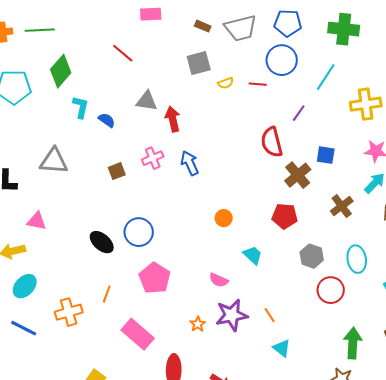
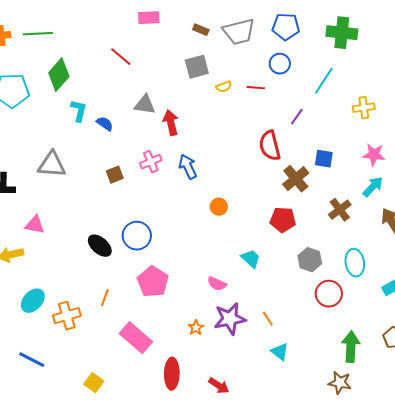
blue circle: (282, 60) -> (280, 64), size x0.7
yellow cross: (366, 104) -> (364, 108), size x0.7
orange circle: (224, 218) -> (219, 207), moved
cyan ellipse: (25, 286) -> (33, 301), moved
blue line: (24, 328) -> (32, 360), moved

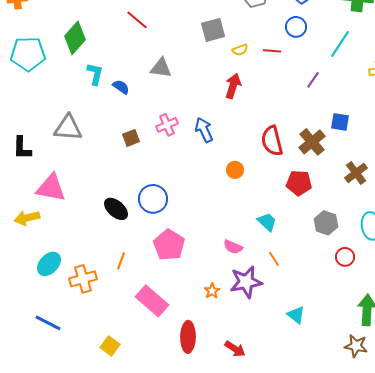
red arrow: (171, 123) -> (233, 86), moved, turned 30
red semicircle: (270, 146) -> (272, 141), moved
pink triangle: (35, 225) -> (51, 188), size x1.5
red circle: (329, 294) -> (345, 257), size x0.7
orange line: (268, 319) -> (274, 259), moved

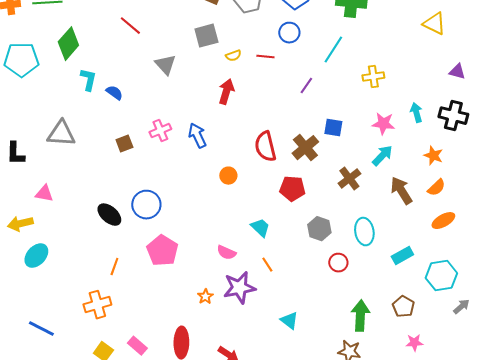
gray triangle: (161, 68) -> (165, 65), moved, turned 40
pink triangle: (51, 188) -> (44, 194), size x0.6
cyan ellipse: (49, 264) -> (36, 256), moved
orange cross: (83, 279) -> (97, 305), moved
pink rectangle: (152, 301) -> (137, 346), moved, size x0.6

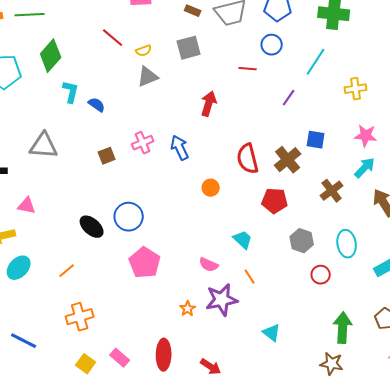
yellow semicircle: (233, 56) -> (144, 51), moved
gray triangle: (165, 65) -> (148, 77), turned 50
orange line: (114, 267) -> (67, 271), moved, turned 30

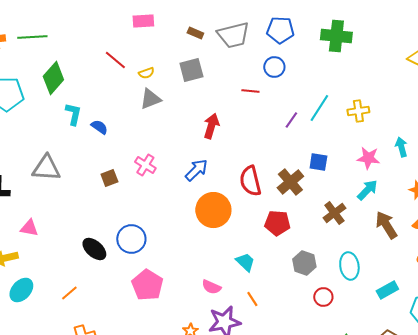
cyan line: (316, 62) -> (319, 108), moved
pink cross: (143, 143) -> (145, 165), turned -35
blue arrow: (180, 148) -> (196, 170), moved, turned 70
orange circle: (211, 188) -> (213, 210), size x2.0

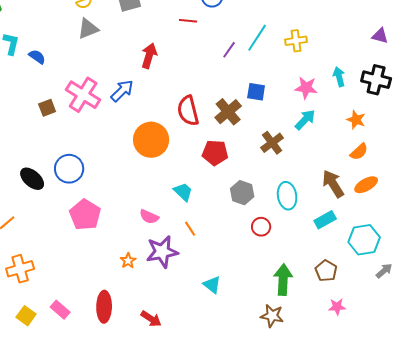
pink cross: (145, 165) -> (83, 95), size x1.6
blue arrow: (196, 170) -> (122, 91), moved
brown arrow: (386, 225) -> (333, 184), moved

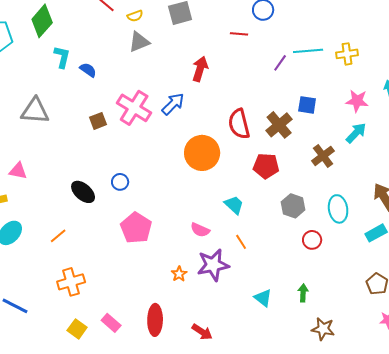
cyan line: (257, 38) -> (308, 51), turned 52
blue circle: (69, 169) -> (120, 182), size x0.6
green arrow: (283, 280) -> (303, 293), moved, size x0.6

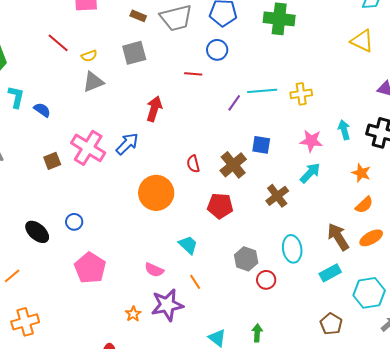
red semicircle: (239, 124) -> (193, 164), size x0.6
gray hexagon: (293, 206) -> (246, 259), moved

